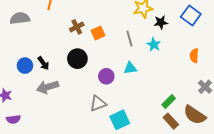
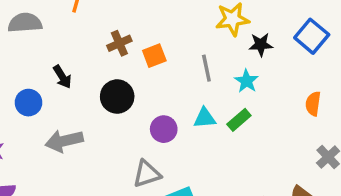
black arrow: (43, 63) -> (62, 77), moved
green rectangle: (169, 101) -> (239, 120), moved

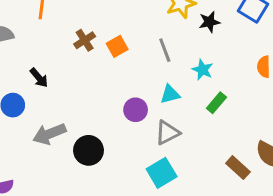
cyan star: (246, 81) -> (203, 70), moved
black circle: (117, 97) -> (89, 150), moved
green rectangle: (239, 120) -> (216, 103), moved
gray triangle: (147, 174) -> (167, 133), moved

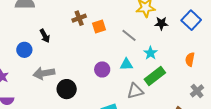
gray line: (165, 50) -> (129, 35), turned -42
green rectangle: (216, 103) -> (155, 76), size x1.5
gray triangle: (167, 133) -> (135, 91), moved

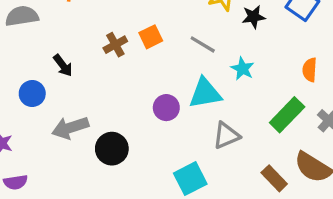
brown cross: (79, 18) -> (115, 45), moved
cyan triangle: (126, 64) -> (205, 93), size x1.5
green rectangle: (155, 76) -> (287, 115), moved

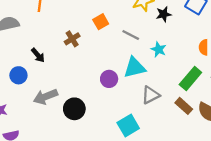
orange square: (151, 37) -> (101, 22), moved
brown rectangle: (274, 178) -> (184, 106), moved

